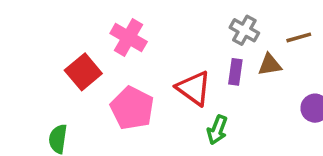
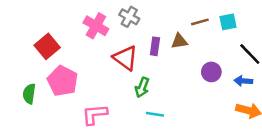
gray cross: (244, 30) -> (129, 17), moved
pink cross: (129, 37) -> (96, 26), moved
pink pentagon: (132, 108) -> (63, 81), moved

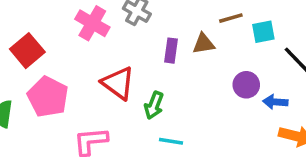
cyan square: (228, 22) -> (263, 32), moved
red triangle: (125, 58) -> (118, 83), moved
blue arrow: (243, 81) -> (275, 102), moved

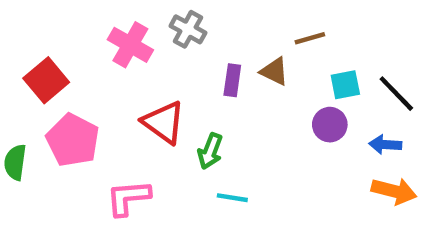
cyan square: (263, 32) -> (345, 85), moved
brown triangle: (204, 44) -> (274, 71), turned 35
blue arrow: (275, 102) -> (385, 145), moved

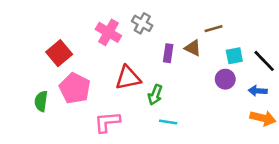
red triangle: (164, 122) -> (128, 78), turned -48

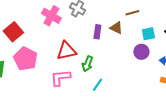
pink L-shape: (107, 122) -> (60, 78), moved
cyan line: (168, 122) -> (97, 85), turned -64

